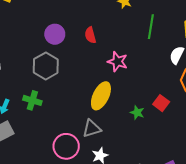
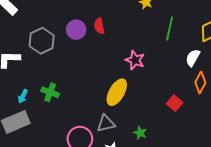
red semicircle: (90, 35) -> (99, 26), moved
gray hexagon: (46, 66) -> (42, 41), moved
green star: (137, 113) -> (140, 133), moved

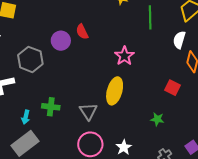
pink star: (135, 60) -> (124, 56), turned 30
gray triangle: (106, 123) -> (88, 111), moved, turned -36
green star: (140, 133) -> (157, 119), moved

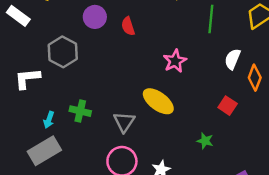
white semicircle: (179, 40) -> (232, 59), moved
purple circle: (61, 41) -> (95, 17), moved
yellow ellipse: (115, 91) -> (158, 101), turned -76

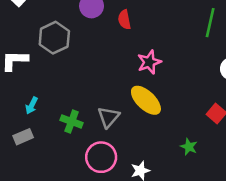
pink star: (175, 61) -> (149, 62), moved
green cross: (80, 111) -> (72, 121), moved
gray rectangle: (44, 151) -> (23, 137), size x0.6

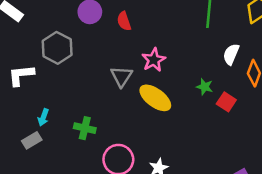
gray triangle: (108, 117) -> (121, 76), moved
gray rectangle: (23, 137) -> (32, 140), moved
green star: (189, 147) -> (205, 87), moved

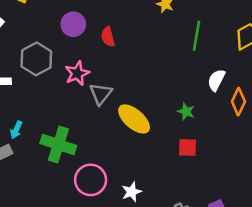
pink star: (154, 60) -> (77, 73), moved
red square: (226, 102) -> (188, 148), moved, turned -36
green cross: (85, 128) -> (58, 144), size x1.5

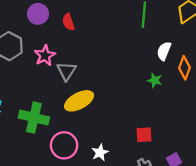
green star: (186, 112) -> (155, 80), moved
yellow ellipse: (134, 119) -> (79, 101), moved, turned -64
red square: (188, 148) -> (144, 135), moved

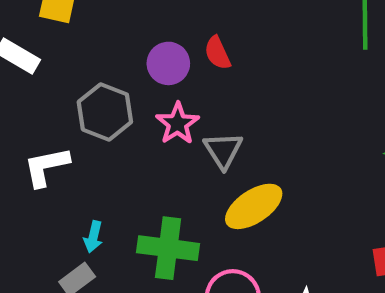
purple circle: (38, 14) -> (168, 63), moved

